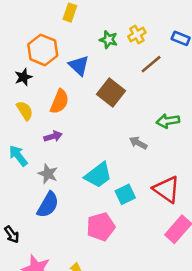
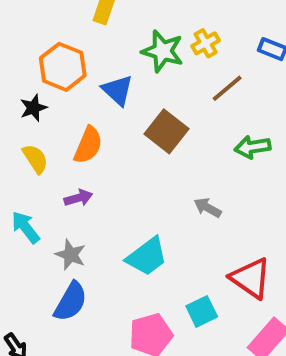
green star: (108, 40) -> (163, 51), size x1.5
green arrow: (168, 121) -> (253, 147), moved
cyan square: (125, 194) -> (202, 311), moved

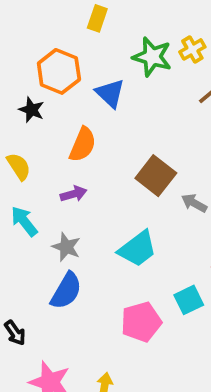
black star: (33, 108) -> (31, 110), turned -30
brown square: (166, 131) -> (156, 176), moved
yellow semicircle: (35, 159) -> (19, 166), moved

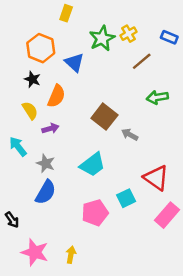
green star: (152, 57) -> (102, 38), turned 30
black star: (31, 110) -> (32, 79), moved
yellow semicircle: (19, 166) -> (30, 111), moved

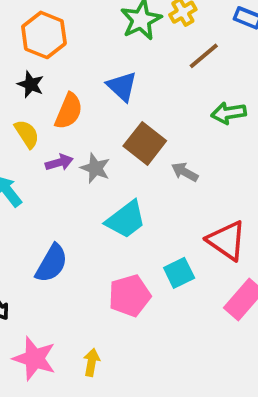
blue triangle: (74, 62) -> (122, 86), moved
gray star: (46, 163) -> (95, 168), moved

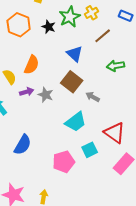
black star: (31, 84) -> (49, 27), moved
blue triangle: (122, 86) -> (75, 54), moved
cyan trapezoid: (126, 220) -> (76, 122), moved

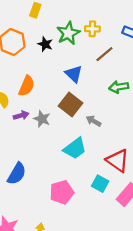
yellow cross: (92, 13) -> (92, 29), turned 32
cyan square: (90, 150) -> (100, 184), moved, turned -35

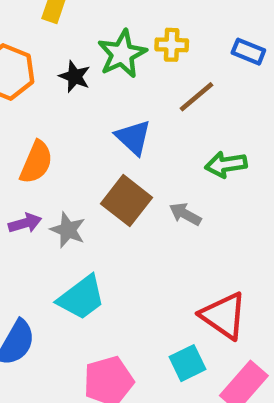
gray arrow: (94, 121) -> (185, 214), moved
cyan trapezoid: (75, 148) -> (81, 298), moved
cyan square: (100, 184) -> (187, 363), turned 35

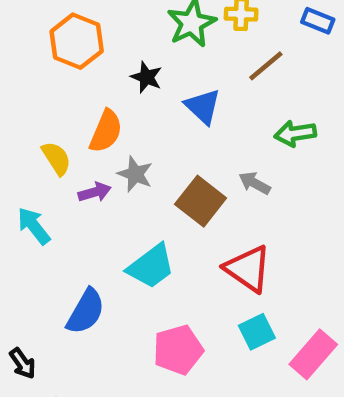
black star: (75, 76) -> (146, 77), moved
brown square: (127, 201) -> (201, 201), moved
gray star: (68, 230) -> (135, 174), moved
red triangle: (224, 316) -> (248, 269), moved

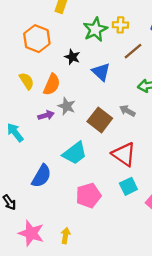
yellow semicircle: (56, 158) -> (27, 81), moved

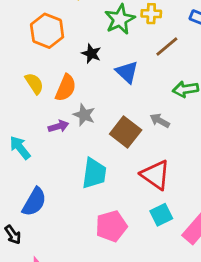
cyan trapezoid: (75, 153) -> (94, 173), turned -45
blue semicircle: (41, 176) -> (34, 202), moved

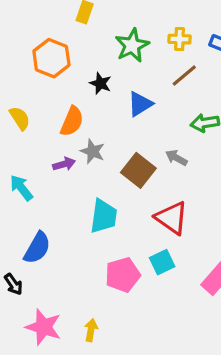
yellow cross: (151, 14) -> (180, 39), moved
blue triangle: (127, 72) -> (140, 104), turned 45
yellow semicircle: (34, 84) -> (20, 118), moved
cyan square: (161, 215) -> (162, 262), moved

